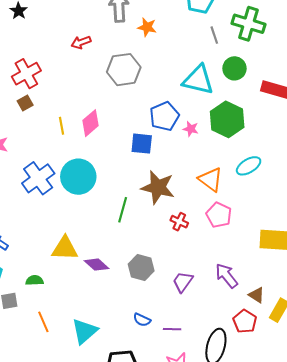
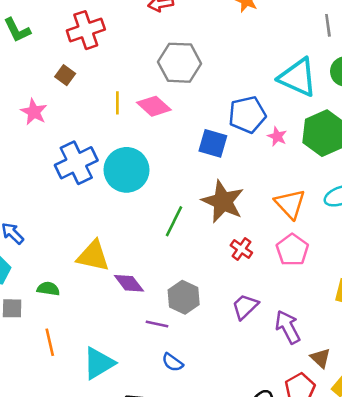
gray hexagon: (124, 70) -> (180, 63), moved
brown square: (25, 103) -> (65, 75), moved, turned -35
pink diamond: (90, 123) -> (154, 106), turned 72
purple trapezoid: (183, 282) -> (245, 307), moved
purple line: (172, 329) -> (157, 324), moved

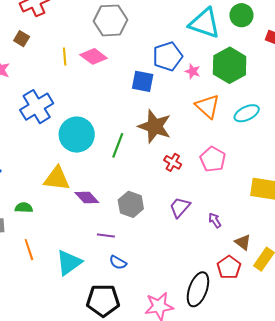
cyan circle: (126, 170) -> (77, 135), moved
orange triangle: (290, 204) -> (208, 106), moved
purple line: (157, 324) -> (106, 235), moved
purple arrow: (288, 327) -> (215, 220), size x0.6
blue semicircle: (173, 362) -> (118, 262), moved

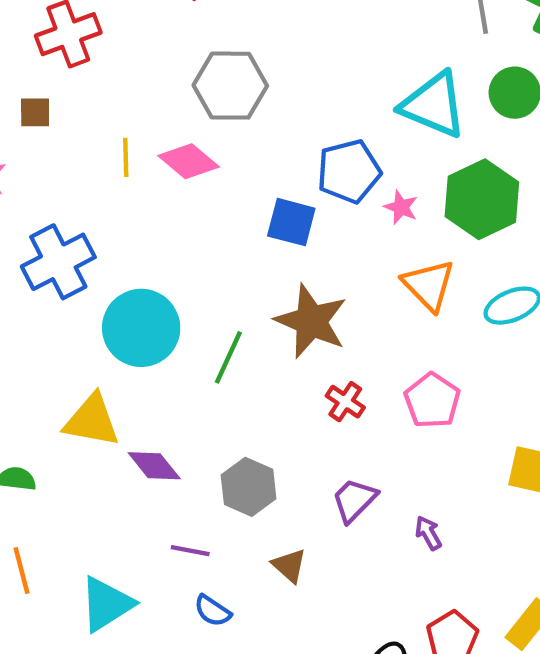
brown square: (22, 39) -> (35, 112), turned -35
brown triangle: (243, 242) -> (289, 566), moved

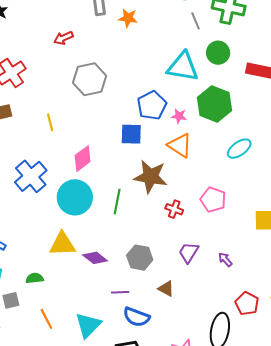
pink diamond: (189, 161) -> (83, 159), moved, turned -64
orange triangle: (429, 285) -> (180, 145), moved
blue semicircle: (212, 611) -> (136, 317), size x1.5

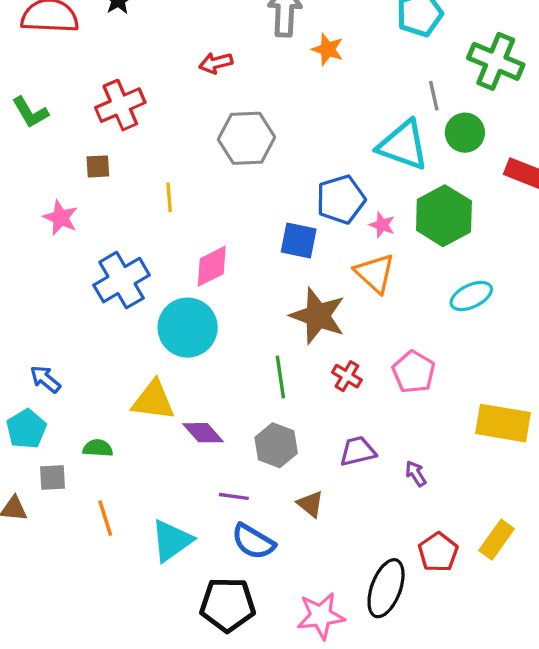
gray line: (195, 21) -> (434, 96), moved
green line: (117, 201) -> (280, 377), moved, turned -30
purple trapezoid: (189, 252) -> (358, 451), turned 35

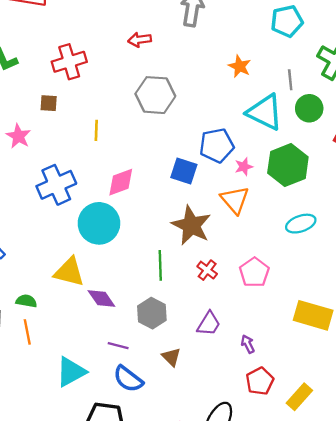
orange star: (328, 49) -> (240, 66), moved
pink star: (382, 225) -> (244, 167), turned 30
purple trapezoid: (358, 451) -> (209, 324), turned 128
orange line: (105, 518) -> (27, 332), moved
red pentagon: (438, 552) -> (260, 381), moved

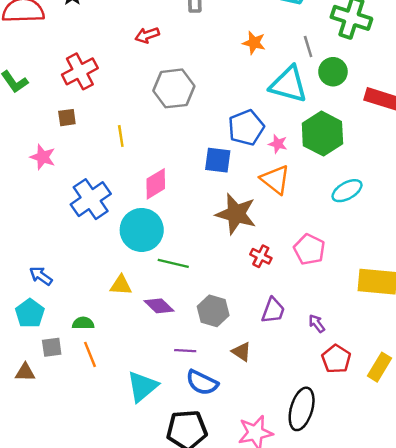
pink star: (244, 167) -> (278, 144), turned -30
green line: (160, 265) -> (173, 263), moved, turned -64
yellow triangle: (69, 272) -> (121, 285), size x0.7

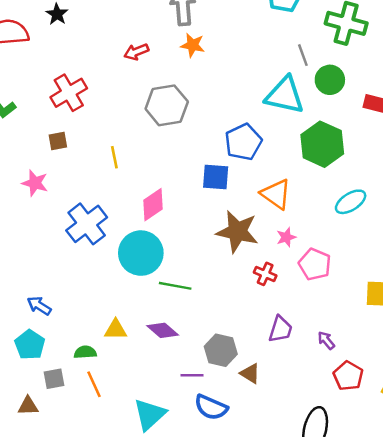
orange star: (254, 43) -> (193, 45), moved
pink star: (278, 144) -> (286, 237), moved, turned -30
yellow triangle: (121, 285) -> (116, 330), moved
gray hexagon: (213, 311) -> (221, 350), moved

